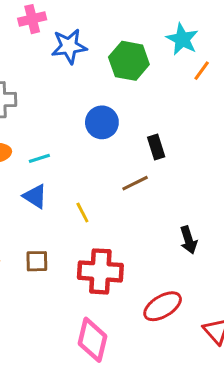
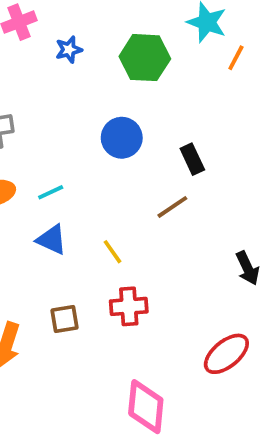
blue star: (69, 46) -> (69, 50), size x0.6
red cross: (100, 271) -> (129, 306), moved, size x0.7

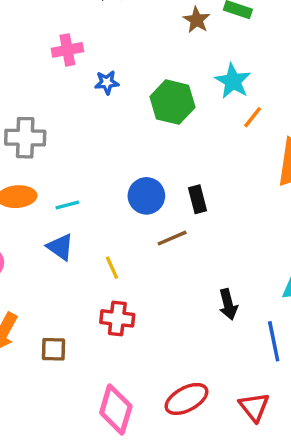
blue circle: (122, 138) -> (146, 196), moved
brown square: (65, 319) -> (54, 349), moved
red ellipse: (226, 354) -> (186, 399), moved

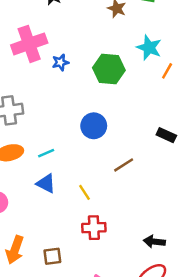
pink cross: (67, 50) -> (29, 44), size x1.6
blue circle: (146, 196) -> (94, 126), moved
black rectangle: (198, 199) -> (166, 135), moved, turned -42
black arrow: (228, 304) -> (154, 242), moved, turned 120

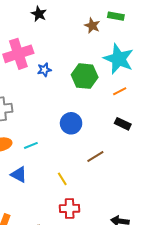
cyan star: (149, 48) -> (119, 59), size x1.4
orange line: (167, 71) -> (120, 91), moved, turned 32
black rectangle: (166, 135) -> (123, 124), moved
blue triangle: (46, 183) -> (19, 174), moved

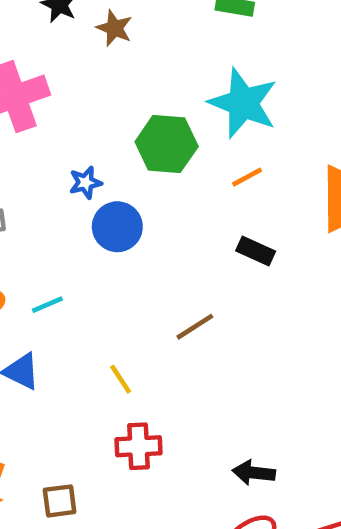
brown star: (92, 26) -> (114, 28), moved
blue star: (44, 70) -> (85, 183), moved
blue circle: (71, 123) -> (117, 227), moved

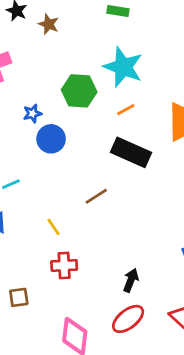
black rectangle: (256, 251) -> (131, 152), size x1.8
black arrow: (254, 473) -> (131, 280), turned 105

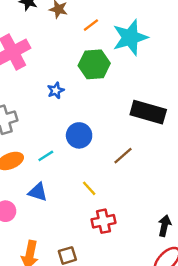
cyan star: (123, 67) -> (130, 37), turned -30
orange line: (126, 110) -> (91, 25), moved
blue circle: (51, 139) -> (79, 135), moved

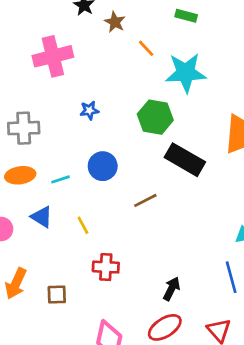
orange line: (91, 25) -> (146, 48), turned 70
green hexagon: (94, 64) -> (155, 117), moved
yellow line: (89, 188) -> (83, 225), moved

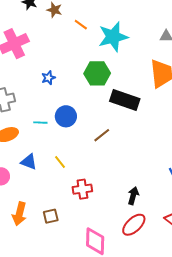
cyan line: (61, 179) -> (40, 123), moved, turned 32

